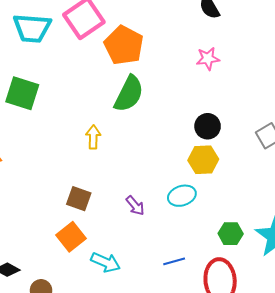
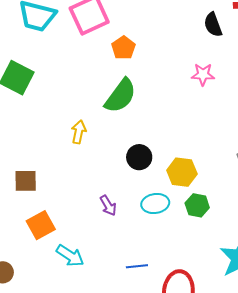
orange pentagon: (124, 45) -> (123, 48), size x0.6
black circle: (208, 126) -> (139, 157), moved
brown square: (79, 199) -> (26, 181), moved, turned -30
green hexagon: (231, 234) -> (197, 205), moved

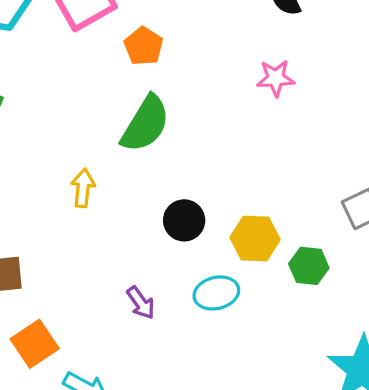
green hexagon: (197, 205) -> (309, 266), moved

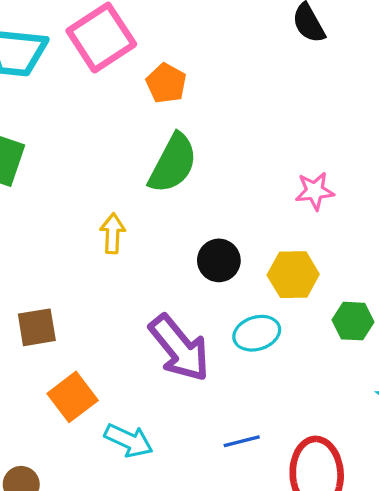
pink star: (276, 78) -> (315, 191), moved
green hexagon: (309, 266) -> (353, 321), moved
purple arrow: (141, 303) -> (179, 348), size x2.0

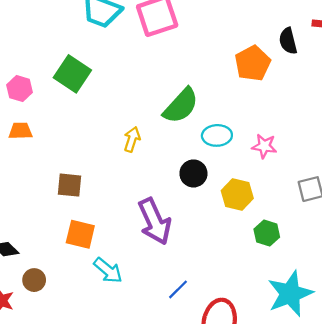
orange pentagon: (166, 83) -> (253, 63), moved, size x1.4
cyan ellipse: (257, 333) -> (217, 135), moved
orange square: (73, 397) -> (80, 234), turned 36
blue line: (242, 441) -> (178, 289), turned -45

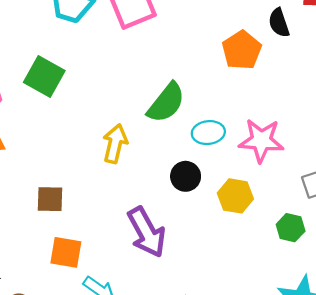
yellow arrow: (132, 139) -> (115, 144), size x1.4
pink star: (264, 146) -> (261, 140), size x1.6
green hexagon: (267, 233) -> (291, 228), moved

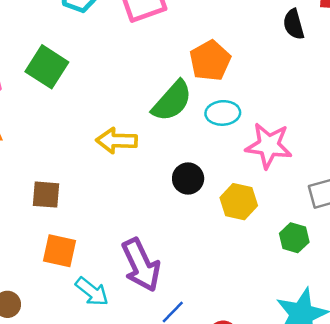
orange pentagon: (242, 50) -> (210, 61), moved
cyan ellipse: (208, 133) -> (223, 113), moved
yellow arrow: (115, 144) -> (117, 141), turned -105
purple arrow: (147, 232) -> (141, 265), moved

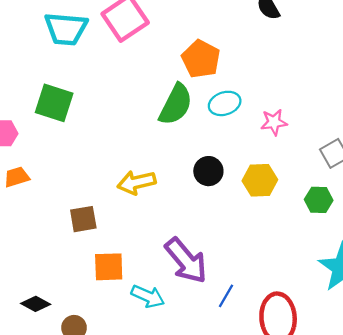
yellow arrow: (117, 141) -> (136, 182), moved
pink star: (269, 146) -> (274, 122), size x0.6

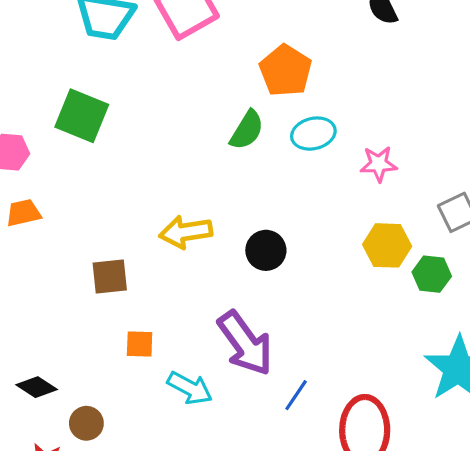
green semicircle: (176, 104) -> (247, 130), size x0.7
black circle: (208, 171) -> (266, 250), moved
yellow hexagon: (260, 180) -> (387, 245), moved
orange square: (109, 267) -> (140, 344), size x0.7

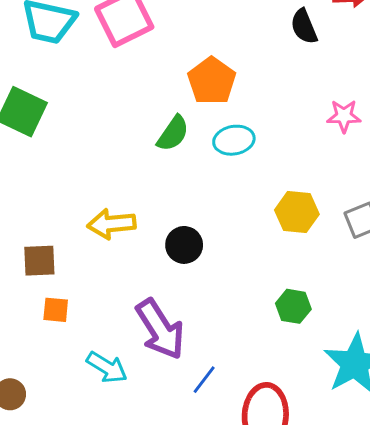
pink star: (379, 164) -> (344, 116), moved
yellow hexagon: (387, 245) -> (297, 212), moved
green hexagon: (432, 274) -> (293, 306), moved
orange square: (140, 344) -> (56, 310), moved

